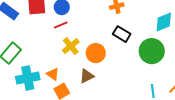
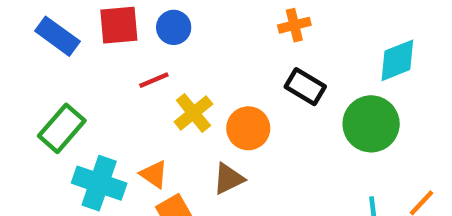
red line: (61, 25) -> (154, 80), moved
cyan cross: (28, 78) -> (99, 183), turned 30

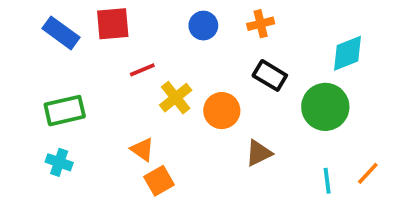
blue circle: (174, 27) -> (203, 26), moved
green rectangle: (62, 128) -> (65, 111), turned 36
brown triangle: (229, 179) -> (259, 153), moved
cyan cross: (99, 183) -> (59, 162), moved, size x0.6

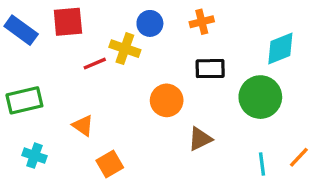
black rectangle: (270, 75) -> (210, 69), turned -32
yellow cross: (176, 98) -> (125, 49), moved, turned -32
orange triangle: (142, 149) -> (83, 125), moved
cyan cross: (59, 162) -> (34, 156), moved

